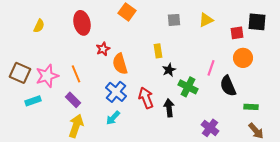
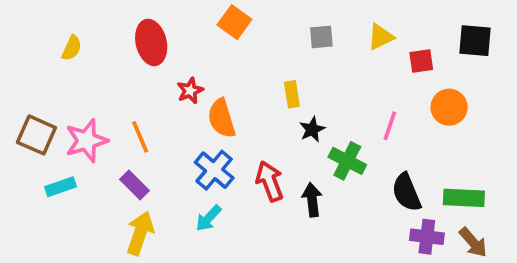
red square: (237, 33) -> (421, 61), moved
black semicircle: (228, 86) -> (407, 192), moved
green rectangle: (251, 107) -> (464, 198), size x1.5
purple cross: (210, 128) -> (427, 237), moved, turned -30

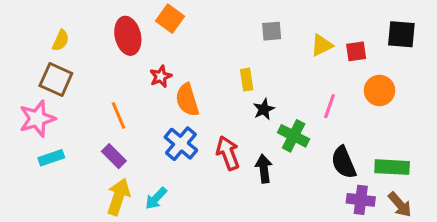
orange square: (234, 22) -> (170, 19), moved
yellow triangle: (381, 37) -> (322, 45), moved
brown square: (36, 135) -> (56, 80), moved
pink star: (86, 141) -> (37, 119), moved
cyan arrow: (209, 218) -> (156, 198), moved

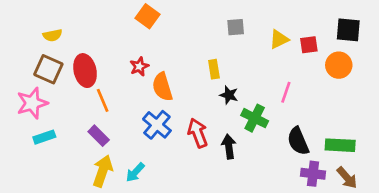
red ellipse: (128, 36) -> (85, 71), moved
yellow semicircle: (61, 40) -> (52, 35), turned 54
orange circle: (380, 90) -> (339, 65), moved
black star: (264, 109) -> (229, 95), turned -30

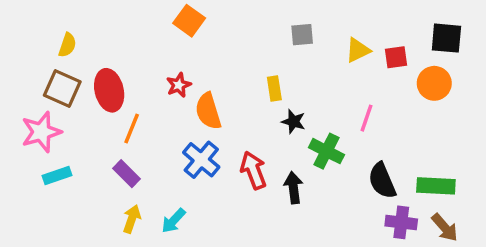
yellow semicircle: (52, 35) -> (67, 45), turned -60
orange line: (103, 100) -> (132, 129), turned 45
yellow arrow: (103, 171) -> (132, 219), size x0.7

